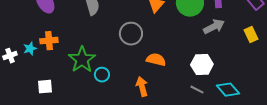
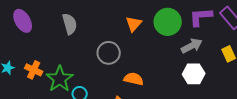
orange cross: (49, 41) -> (34, 70), moved, turned 30
white hexagon: (202, 65) -> (194, 74), moved

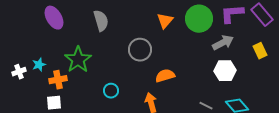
orange cross: (34, 70) -> (58, 80), moved, turned -36
green star: (60, 79) -> (78, 60), moved
orange semicircle: (134, 79) -> (165, 76), turned -30

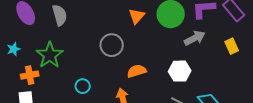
gray semicircle: (101, 21) -> (60, 15), moved
cyan star: (39, 65) -> (14, 49), moved
white hexagon: (225, 71) -> (180, 71), moved

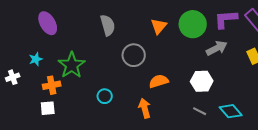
gray semicircle: (60, 15) -> (108, 25), moved

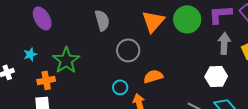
orange triangle: (159, 26) -> (153, 21), size x1.4
gray arrow: (217, 48) -> (224, 43), moved, turned -60
white hexagon: (202, 81) -> (216, 76), moved
cyan circle: (105, 96) -> (120, 87), moved

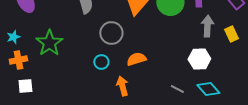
orange cross: (46, 80) -> (18, 60), moved
cyan circle: (120, 87) -> (101, 62), moved

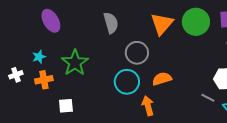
cyan circle: (101, 62) -> (127, 82), size x1.6
white square: (25, 86) -> (66, 106), moved
gray line: (177, 89) -> (208, 98), moved

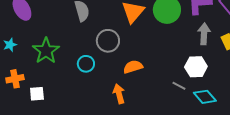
orange cross: (44, 80) -> (15, 79), moved
cyan circle: (127, 82) -> (86, 64), moved, size x0.7

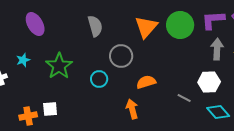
orange cross: (15, 79) -> (28, 116), moved
gray line: (179, 86) -> (184, 98), moved

